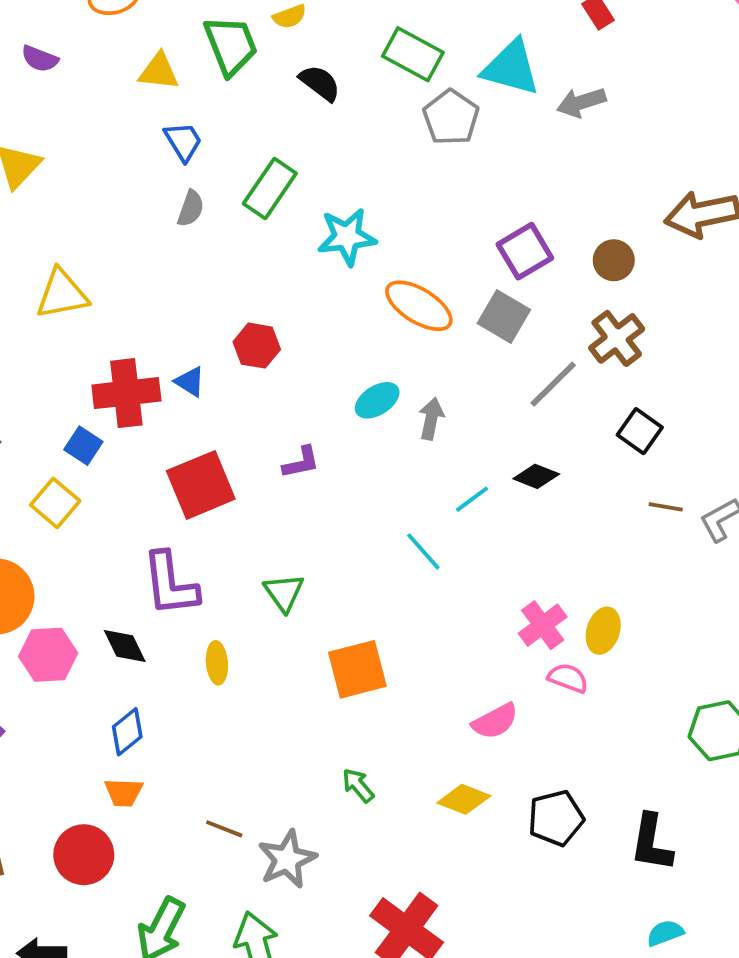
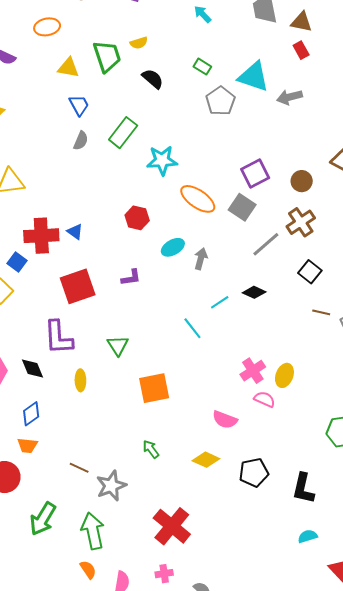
green rectangle: (413, 54) -> (202, 67), size x0.6
red hexagon: (257, 346) -> (137, 218), moved
pink semicircle: (495, 721) -> (225, 420), turned 45

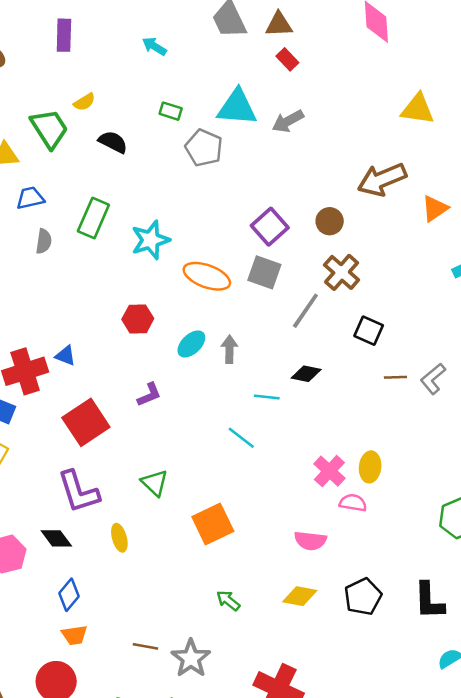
blue trapezoid: (79, 105) -> (30, 198), turned -60
cyan line: (220, 302) -> (267, 397), turned 54

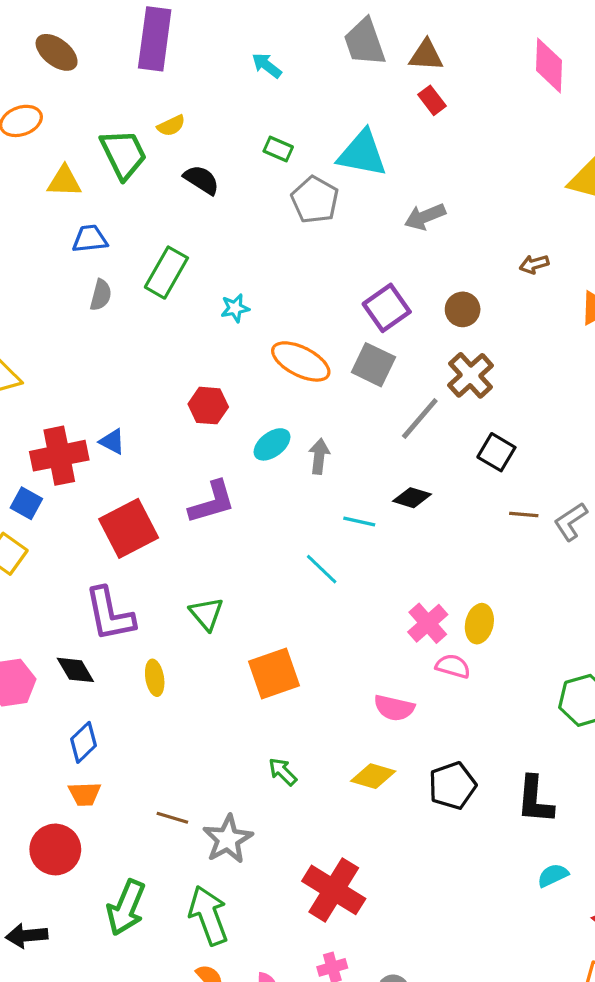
purple rectangle: (64, 35) -> (155, 39), size x1.5
gray arrow: (288, 121) -> (425, 217), moved
brown arrow: (382, 179) -> (534, 264), size x0.5
cyan star: (150, 240) -> (235, 308), size x0.6
purple L-shape: (149, 395) -> (212, 502), size x1.5

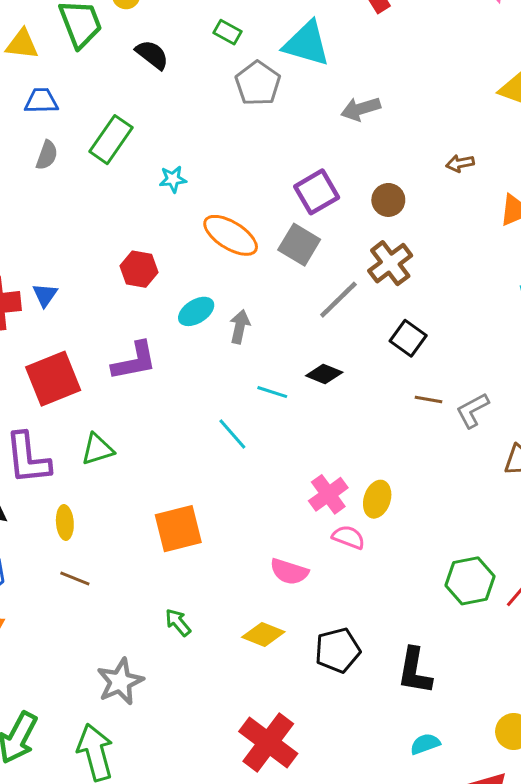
blue triangle: (112, 442) -> (45, 295), turned 32
green triangle: (206, 614) -> (98, 449), moved, turned 48
brown line: (172, 818) -> (75, 579), moved
red cross: (334, 890) -> (268, 742), moved

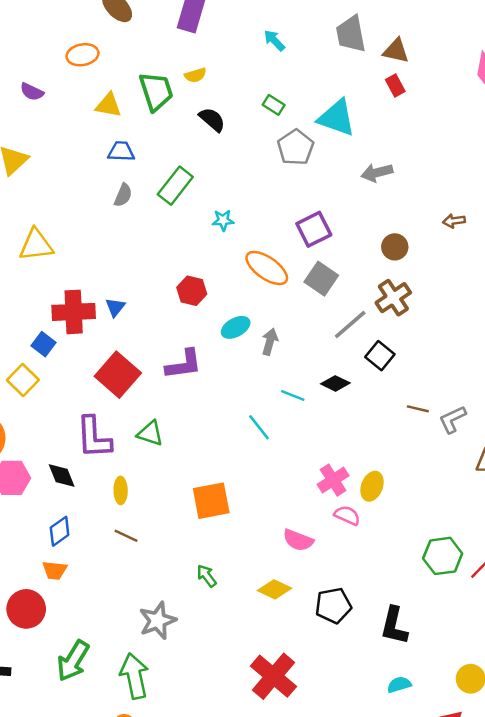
purple square: (317, 192) -> (314, 229), moved
black square: (408, 338) -> (380, 356), moved
red square: (53, 379) -> (118, 375), turned -30
green triangle: (98, 449) -> (150, 433), turned 32

